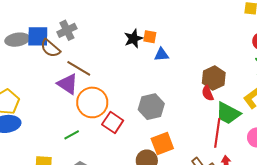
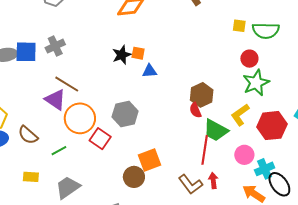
brown semicircle: (50, 48) -> (28, 135), moved
gray hexagon: (151, 107) -> (125, 114), moved

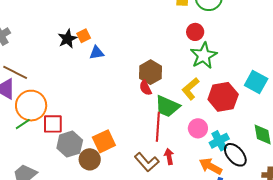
orange square: (138, 53) -> (84, 36), turned -32
gray hexagon: (125, 114) -> (70, 144), moved
red square: (100, 139) -> (53, 124), turned -30
green line: (59, 151) -> (23, 124), moved

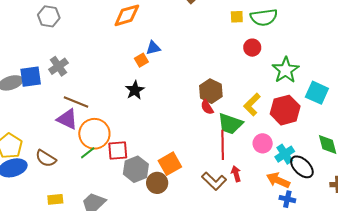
black star: (67, 39) -> (135, 90), moved
blue triangle: (97, 53) -> (153, 48), moved
green star: (204, 56) -> (286, 70), moved

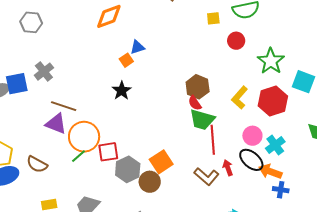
yellow square: (237, 17) -> (213, 18), moved
green trapezoid: (230, 124) -> (202, 120), moved
black ellipse: (302, 167) -> (251, 160), moved

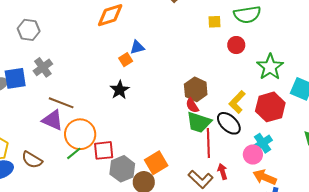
gray hexagon: (31, 22) -> (29, 30), moved
pink circle: (252, 136) -> (253, 155), moved
cyan cross: (275, 145) -> (263, 143), moved
black ellipse: (251, 160) -> (229, 123), moved

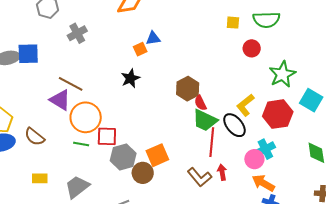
gray cross: (43, 67) -> (77, 33), moved
brown hexagon: (196, 89) -> (188, 89), moved
green line: (74, 153) -> (81, 144), moved, turned 42

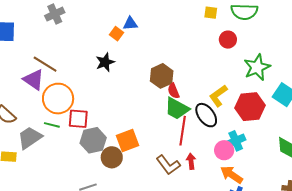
orange square: (140, 49) -> (117, 34), turned -32
gray trapezoid: (77, 187) -> (30, 138), moved

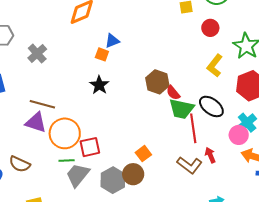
yellow L-shape: (218, 96) -> (215, 66), moved
gray trapezoid: (30, 138) -> (78, 175), moved
gray hexagon: (93, 140) -> (113, 180), moved
orange square: (127, 140) -> (143, 154), size x0.7

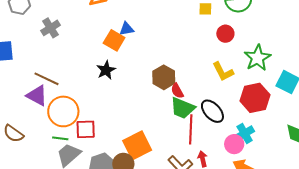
orange square: (102, 54) -> (114, 40), size x1.5
yellow L-shape: (215, 66) -> (223, 72), turned -75
orange square: (143, 154) -> (137, 145), size x1.8

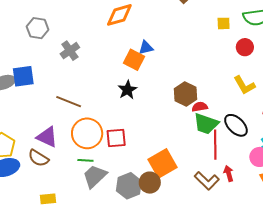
red semicircle: (177, 91) -> (200, 107), turned 112
purple triangle: (37, 95) -> (47, 137), moved
red square: (86, 129) -> (116, 138), moved

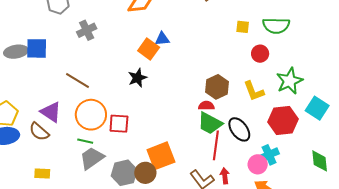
brown hexagon: (186, 94) -> (217, 87), moved

